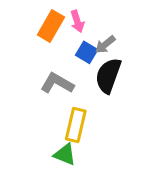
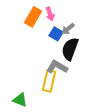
gray L-shape: (57, 83) -> (57, 67), moved
green triangle: (65, 154) -> (20, 100), moved

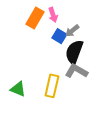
gray L-shape: (57, 67) -> (76, 71), moved
green triangle: (20, 100) -> (18, 89), moved

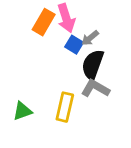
pink arrow: (53, 15) -> (66, 18), size x1.5
green triangle: (18, 89) -> (22, 111), turned -42

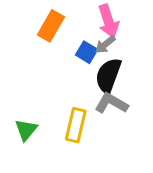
pink arrow: (66, 18) -> (108, 21), moved
green triangle: (22, 111) -> (26, 130), turned -30

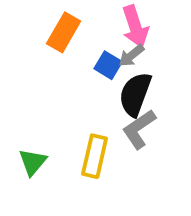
gray L-shape: (111, 103) -> (139, 129), turned -64

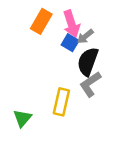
pink arrow: (135, 27) -> (71, 24), moved
green triangle: (33, 162) -> (22, 118), moved

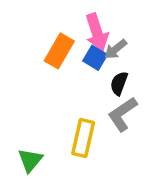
orange rectangle: (41, 21) -> (59, 51), moved
black semicircle: (88, 62) -> (119, 83), size x0.6

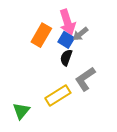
black semicircle: (119, 83) -> (66, 58), moved
yellow rectangle: (83, 138) -> (58, 95), turned 45

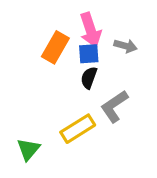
gray arrow: (80, 34) -> (125, 46), moved, turned -126
blue square: (66, 40) -> (89, 54), turned -35

